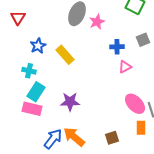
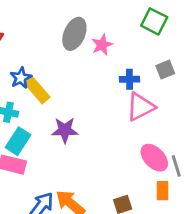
yellow rectangle: (65, 55) -> (37, 90), moved
pink triangle: (125, 67) -> (140, 107), size x1.6
purple star: (70, 102) -> (65, 130), moved

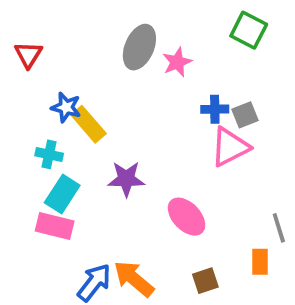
gray square: (165, 70) -> (245, 115), moved
blue star: (21, 78) -> (66, 107), turned -30
pink ellipse: (154, 158) -> (187, 217), moved

